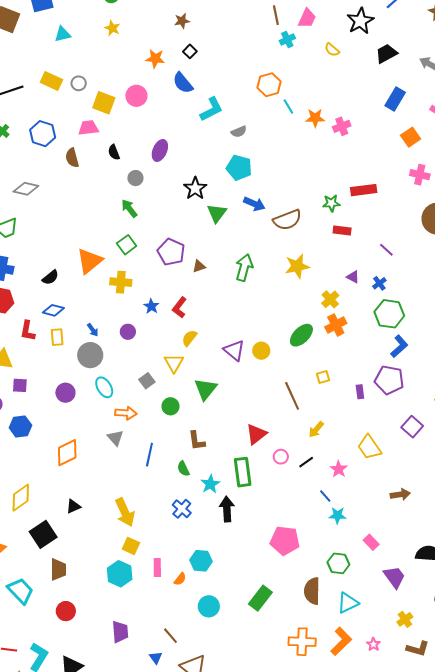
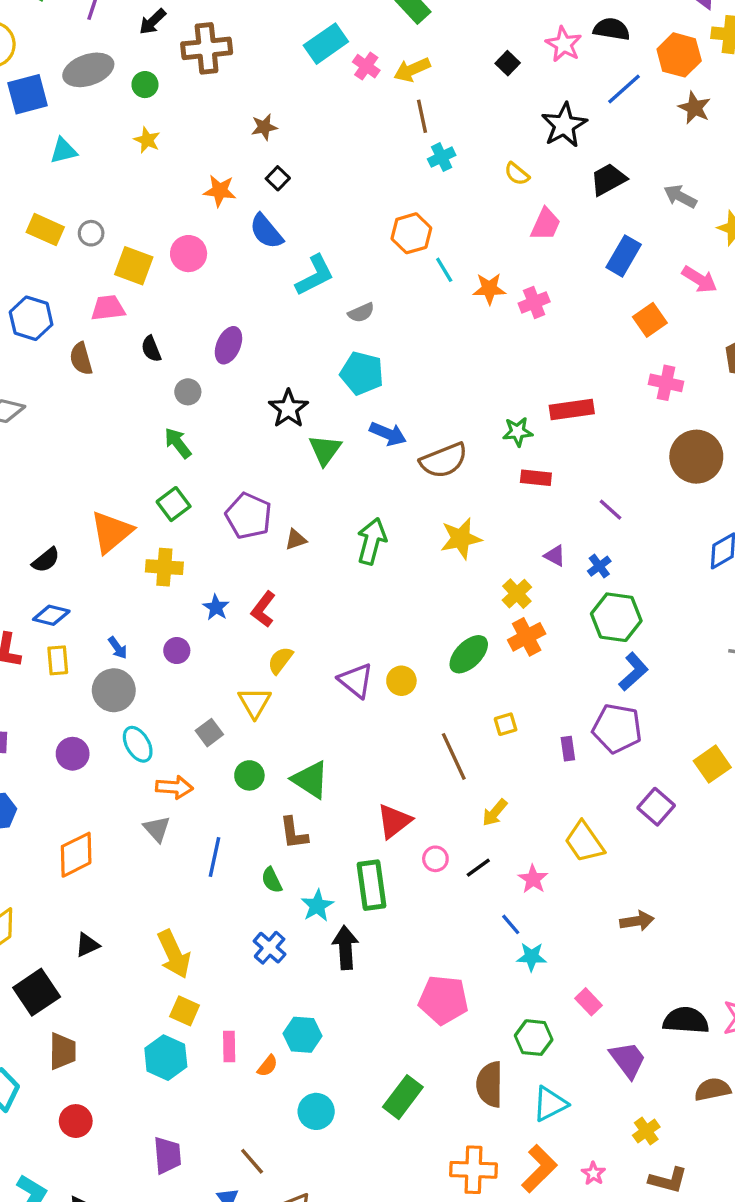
pink trapezoid: (307, 18) -> (546, 224), moved
green triangle: (206, 389) -> (310, 780), moved, turned -35

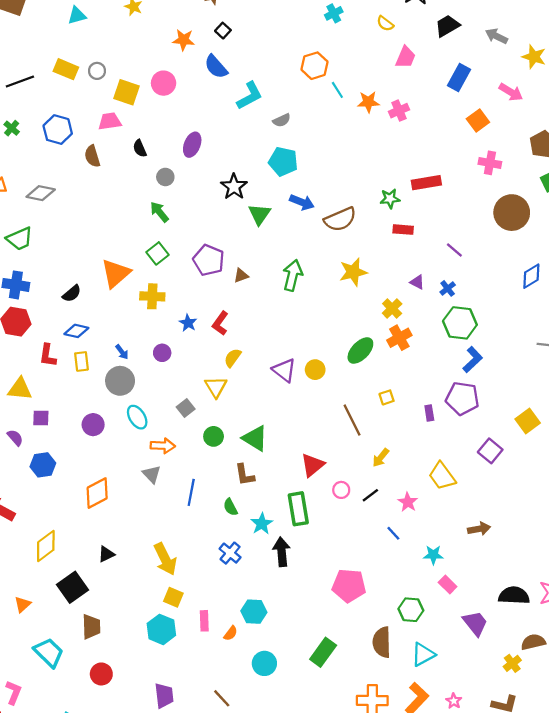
cyan star: (531, 957) -> (433, 555), moved
yellow cross: (646, 1131) -> (512, 663), moved

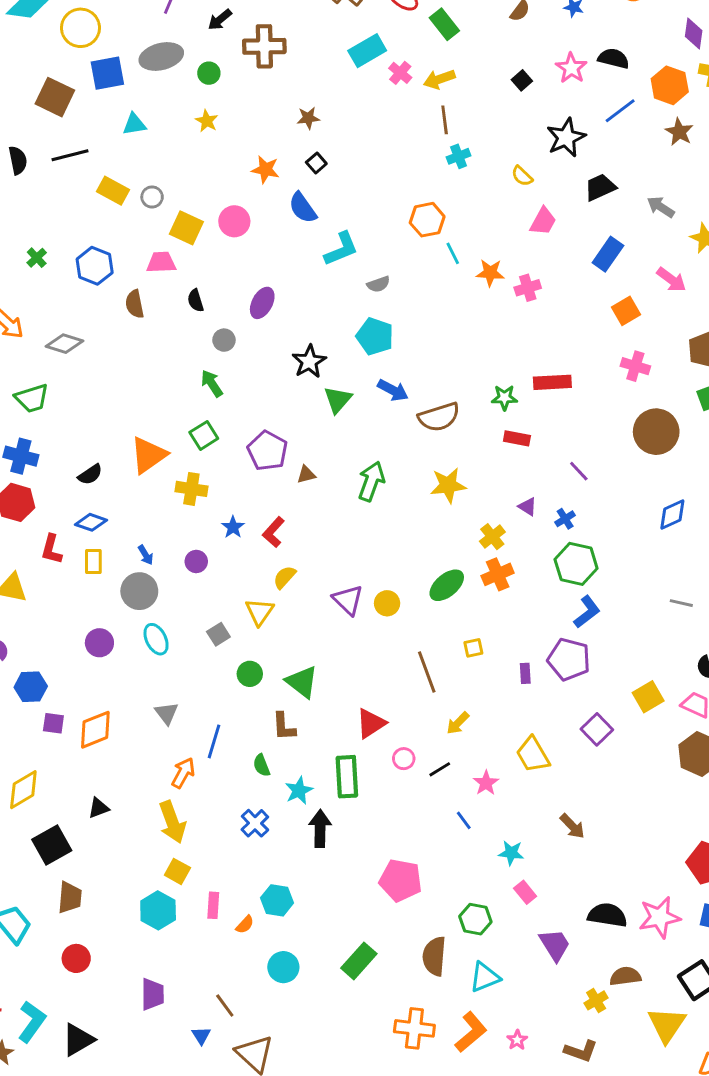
black line: (20, 81) -> (70, 155), moved
purple square: (41, 418) -> (53, 723), moved
orange arrow: (163, 446) -> (183, 773), moved, turned -70
brown arrow: (479, 529) -> (572, 826), turned 50

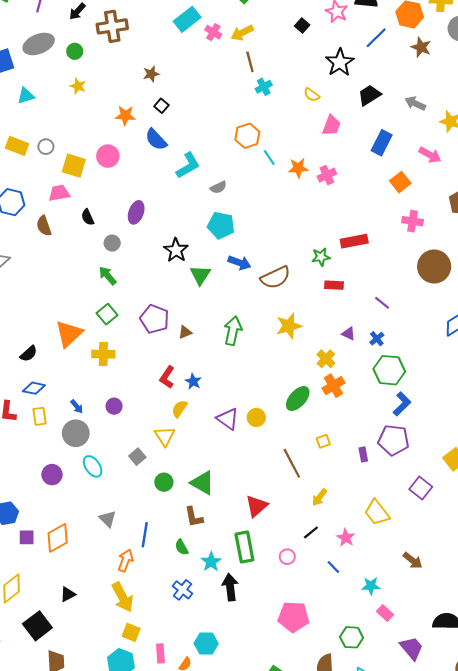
blue star: (233, 527) -> (193, 381), moved
pink circle: (404, 759) -> (287, 557), moved

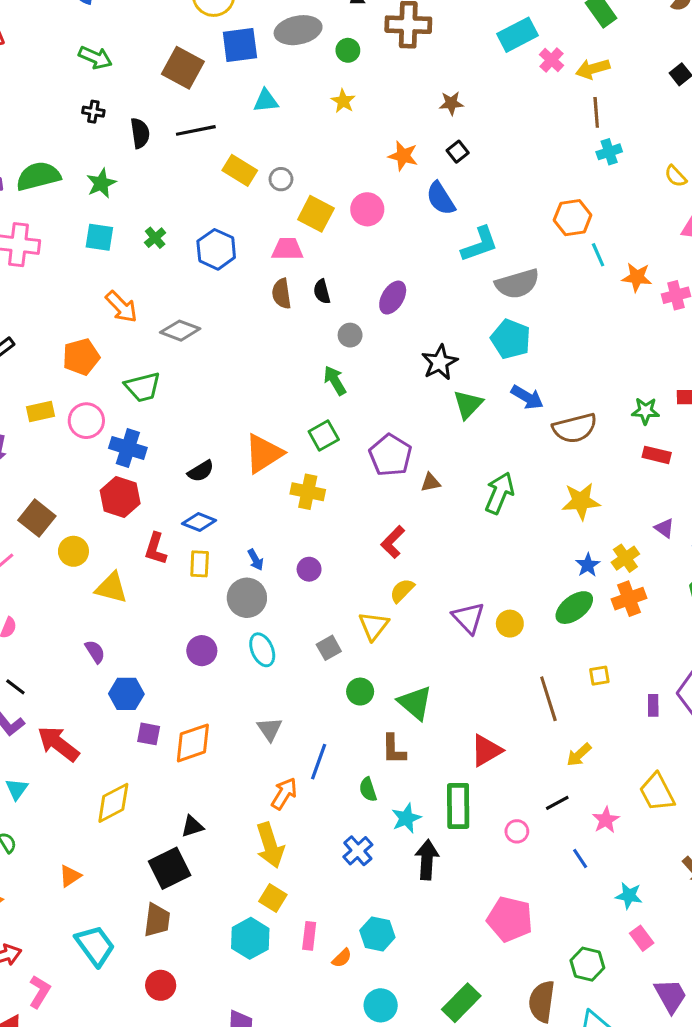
gray semicircle: (218, 187) -> (517, 284), size x1.8
brown semicircle: (44, 226) -> (282, 294), moved
blue star: (193, 381) -> (588, 565), moved
black square: (37, 626) -> (170, 868), moved

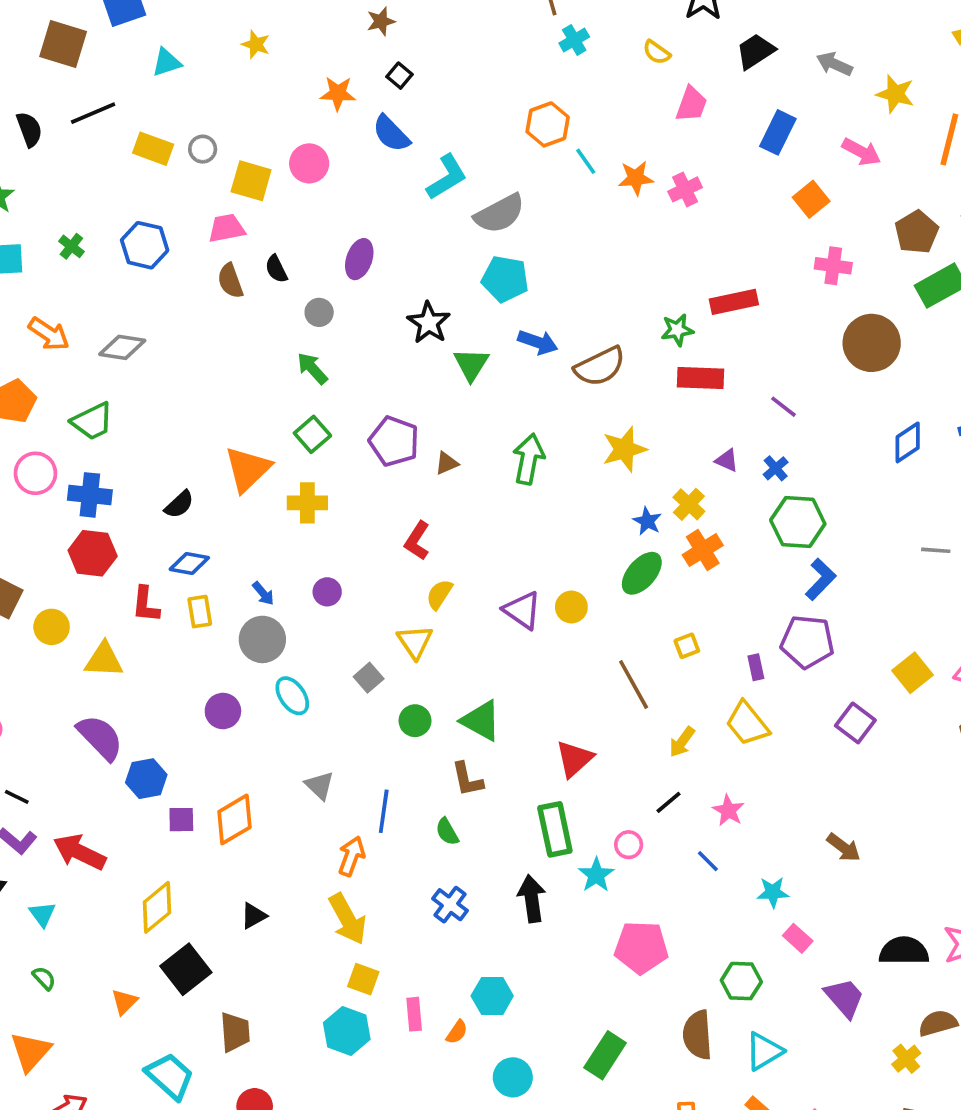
red rectangle: (657, 455) -> (701, 378), size x1.4
purple semicircle: (95, 652) -> (100, 737), size x1.8
yellow trapezoid: (657, 792) -> (747, 723), moved
cyan star: (406, 818) -> (596, 875), moved
black square: (170, 868) -> (186, 969), moved

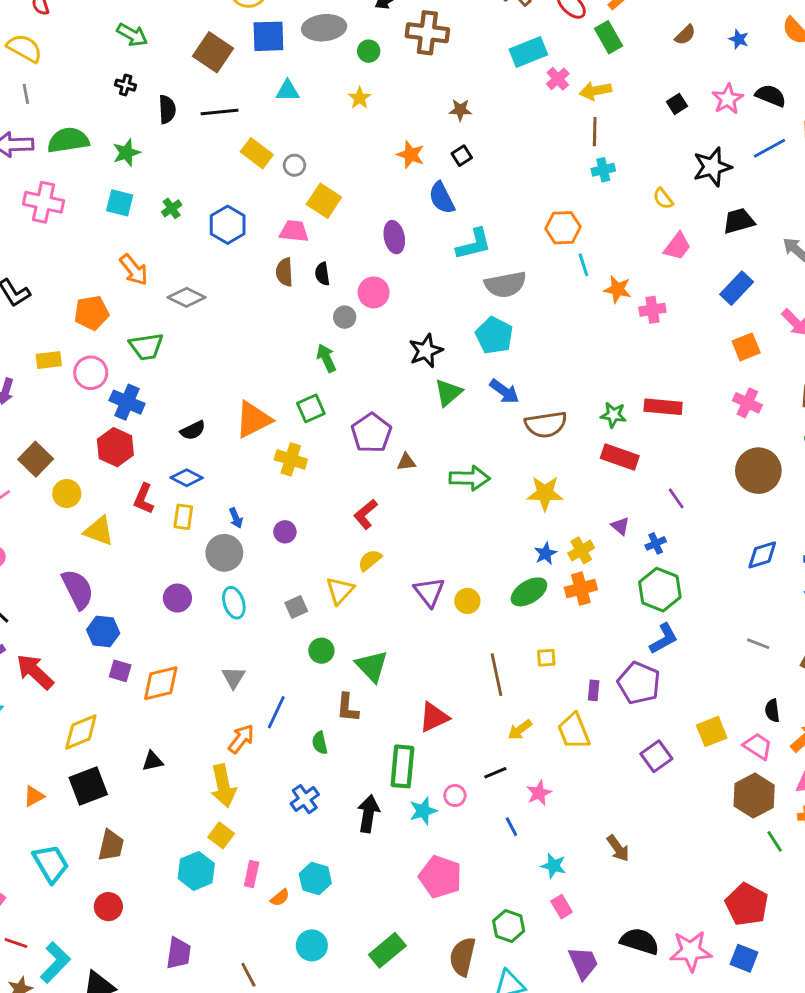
pink circle: (309, 163) -> (374, 292), moved
purple ellipse: (359, 259) -> (394, 237), moved, turned -48
green arrow: (529, 459) -> (470, 478), turned 63

